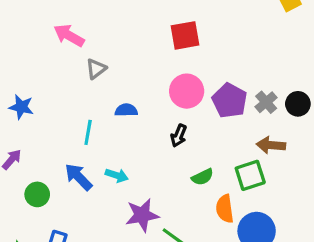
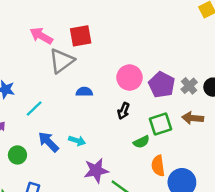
red square: (185, 35) -> (81, 36), moved
gray triangle: (96, 69) -> (62, 61), size x1.6
cyan line: (88, 132) -> (34, 109), moved, turned 36
green square: (250, 175) -> (160, 124), moved

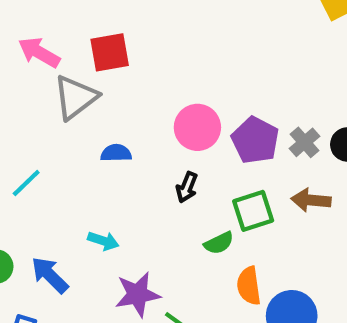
blue arrow: (48, 142) -> (50, 275), moved

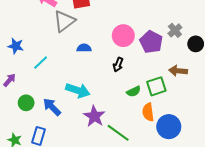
gray cross: (305, 142) -> (175, 30), moved
green square: (253, 211) -> (156, 86), moved
cyan arrow: (103, 241) -> (78, 90), size x1.6
purple star: (138, 294) -> (94, 116), turned -30

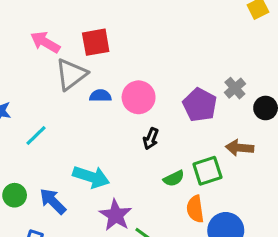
pink circle: (123, 36) -> (139, 97), moved
blue semicircle: (84, 48) -> (100, 96), moved

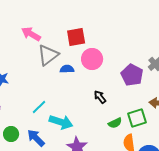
red square: (96, 42) -> (76, 37), moved
pink circle: (139, 97) -> (92, 59), moved
cyan line: (36, 136) -> (39, 107), moved
black arrow: (151, 139) -> (100, 97), turned 120

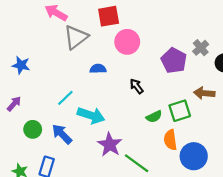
blue semicircle: (67, 69) -> (98, 69), moved

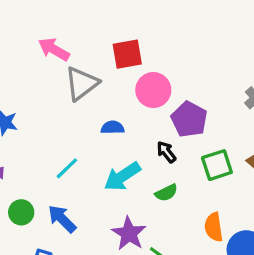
purple pentagon: (174, 61) -> (189, 119), moved
green square: (180, 111) -> (217, 165), moved
cyan arrow: (91, 115) -> (122, 176), moved, turned 128
green semicircle: (154, 117) -> (166, 193), moved

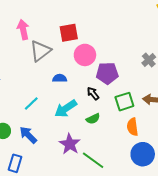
pink arrow: (54, 49) -> (23, 30), turned 48
purple pentagon: (189, 119) -> (107, 73), turned -30
orange semicircle: (214, 227) -> (133, 127), moved

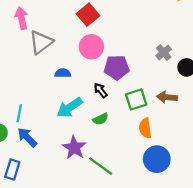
red square: (69, 33) -> (88, 15), moved, turned -30
cyan line: (31, 104) -> (19, 113), moved, turned -35

